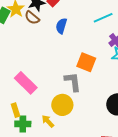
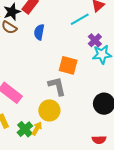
yellow arrow: (48, 121) -> (37, 128), turned 80
green cross: (23, 124) -> (25, 129), moved, turned -35

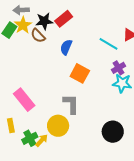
cyan line: (80, 19) -> (109, 44), turned 48
orange square: (68, 65) -> (80, 73), moved

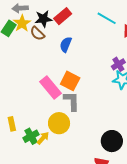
cyan line: (109, 44) -> (107, 18), moved
orange square: (80, 73) -> (70, 81), moved
pink rectangle: (24, 100) -> (51, 88), moved
black circle: (113, 132) -> (112, 141), moved

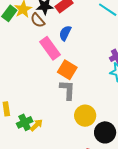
pink rectangle: (51, 88) -> (50, 48), moved
yellow circle: (59, 123) -> (85, 116), moved

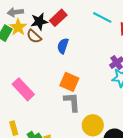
pink rectangle: (50, 48) -> (23, 89), moved

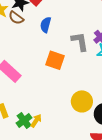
gray L-shape: (72, 102) -> (80, 41), moved

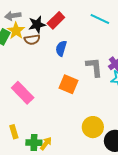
brown semicircle: (16, 18) -> (32, 40), turned -49
green cross: (24, 120) -> (34, 143), turned 35

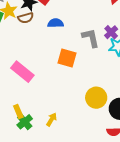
blue semicircle: (61, 48) -> (56, 23), turned 77
green cross: (34, 143) -> (25, 122), moved, turned -35

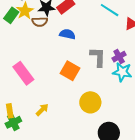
yellow circle: (96, 98) -> (90, 102), moved
yellow arrow: (52, 119) -> (42, 110), moved

